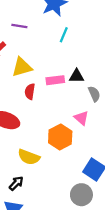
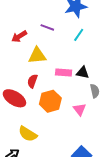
purple line: (19, 26) -> (47, 27), moved
red semicircle: (30, 92) -> (32, 81), moved
orange hexagon: (60, 137) -> (50, 101), moved

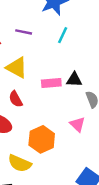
yellow triangle: (37, 55) -> (17, 68), turned 42
red semicircle: (32, 81) -> (16, 99), turned -40
orange hexagon: (50, 101) -> (42, 139), moved

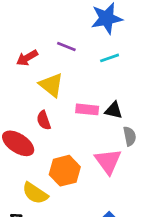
cyan line: (63, 35) -> (110, 58), turned 35
pink triangle: (77, 124) -> (108, 161), size x1.5

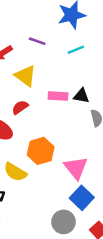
red semicircle: (44, 120) -> (20, 107), turned 77
pink triangle: (108, 161) -> (76, 168), moved

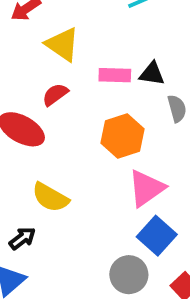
orange hexagon: (41, 151) -> (123, 136), moved
pink triangle: (76, 168) -> (146, 188), turned 35

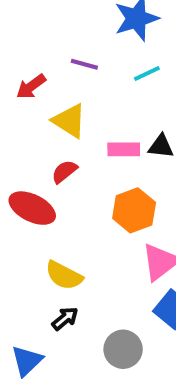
black arrow: (22, 238) -> (65, 319), moved
gray circle: (129, 275) -> (123, 349), moved

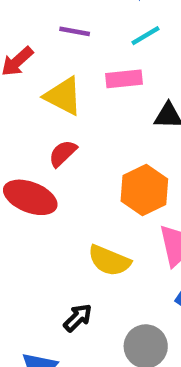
pink rectangle: (124, 149) -> (124, 79), moved
yellow semicircle: (64, 275) -> (109, 261), moved

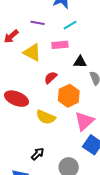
red semicircle: (63, 153) -> (51, 78), moved
yellow semicircle: (109, 261) -> (46, 117), moved

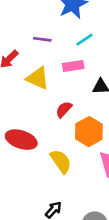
yellow semicircle: (46, 117) -> (61, 161), turned -144

